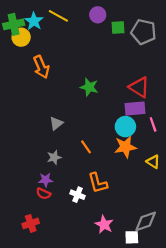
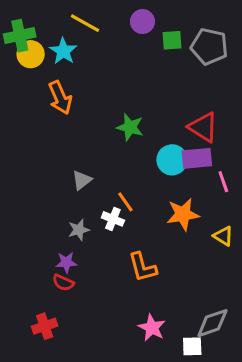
cyan star: (34, 21) -> (63, 51), moved
cyan circle: (125, 127) -> (172, 160), moved
orange line: (86, 147) -> (125, 202), moved
white cross: (77, 195) -> (113, 219), moved

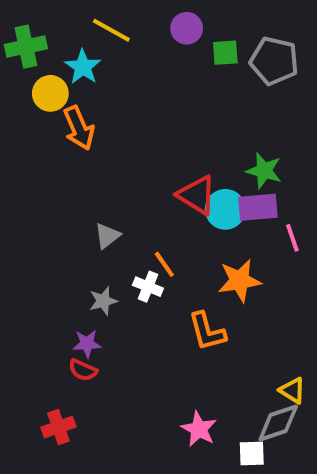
yellow circle: (31, 54) -> (50, 93), moved
green star: (130, 127) -> (264, 171), moved
red triangle: (203, 127) -> (197, 195), moved
yellow triangle: (223, 236) -> (292, 390), moved
orange L-shape: (142, 267) -> (207, 331), moved

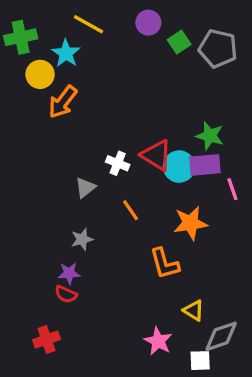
green square: (225, 53) -> (179, 42), turned -30
orange arrow: (79, 128) -> (63, 102), turned 60
white cross: (148, 287) -> (118, 163), moved
yellow triangle: (292, 390) -> (194, 310), moved

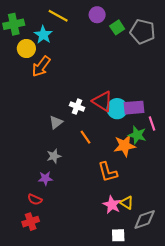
green star: (210, 136) -> (137, 135), moved
red semicircle: (66, 294) -> (35, 199), moved
pink star: (158, 341) -> (112, 205), moved
white square: (200, 361) -> (118, 235), moved

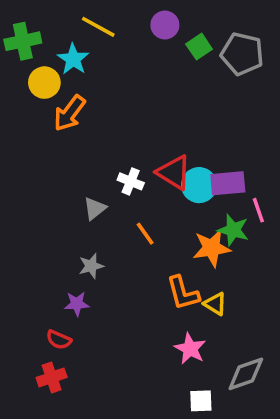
yellow triangle: (127, 203) -> (215, 304), moved

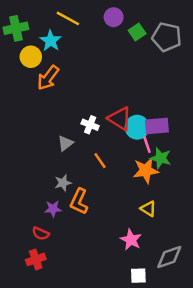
pink line: (258, 210) -> (147, 145), moved
orange L-shape: (183, 293) -> (79, 201), moved, turned 40

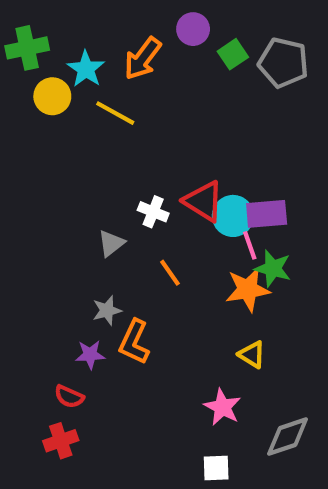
yellow line: (68, 18) -> (115, 113), moved
orange arrow: (48, 78) -> (143, 58), moved
white square: (138, 276) -> (216, 468), moved

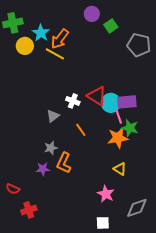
orange arrow: (143, 58) -> (60, 39), moved
gray pentagon: (283, 63) -> (139, 45), moved
red semicircle: (69, 397) -> (13, 189), moved

